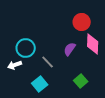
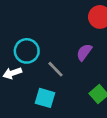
cyan square: (40, 84) -> (45, 98), turned -35

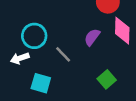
cyan square: (45, 98) -> (41, 83), moved

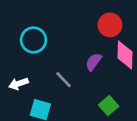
cyan circle: (34, 36) -> (34, 40), moved

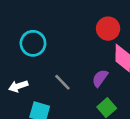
purple semicircle: (94, 62) -> (100, 78), moved

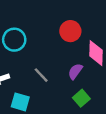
red circle: (108, 29) -> (70, 31), moved

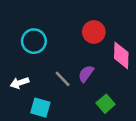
purple semicircle: (75, 71) -> (86, 74), moved

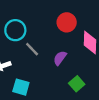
gray line: (63, 79) -> (32, 49), moved

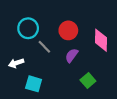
red circle: (67, 22) -> (68, 30), moved

